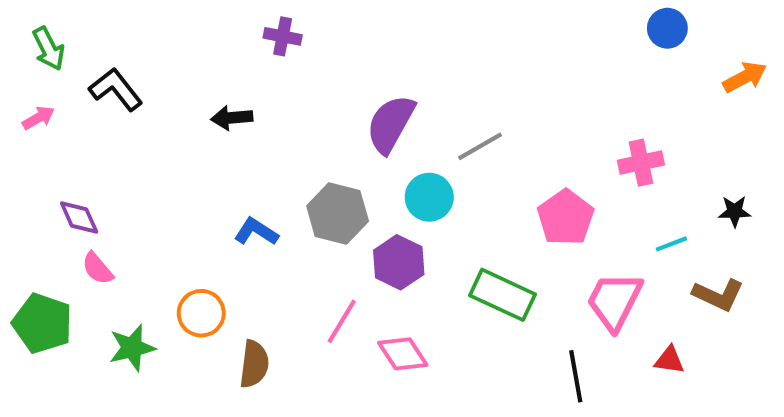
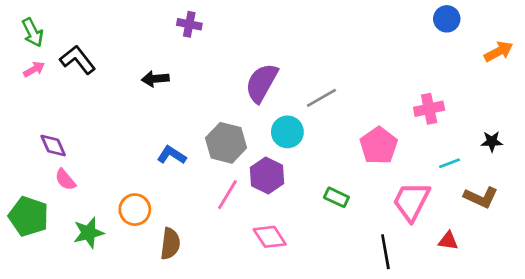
pink arrow: (38, 118) -> (34, 69), moved
green rectangle: (502, 295) -> (336, 197), size x0.6
pink line: (342, 321) -> (227, 195), moved

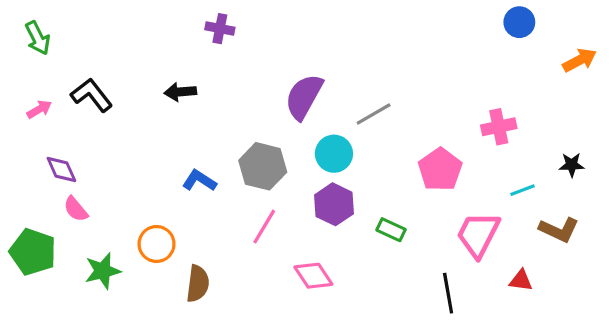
black L-shape: (78, 60) -> (92, 95), moved
pink arrow: (34, 69) -> (39, 109), moved
purple hexagon: (267, 176) -> (334, 204), moved

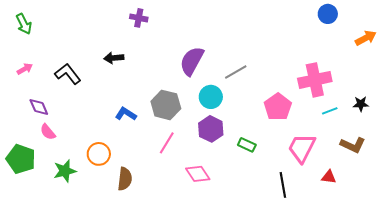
black L-shape: (92, 95) -> (68, 74), moved
pink cross: (499, 127) -> (315, 80), size x1.5
cyan line: (522, 190) -> (330, 111), moved

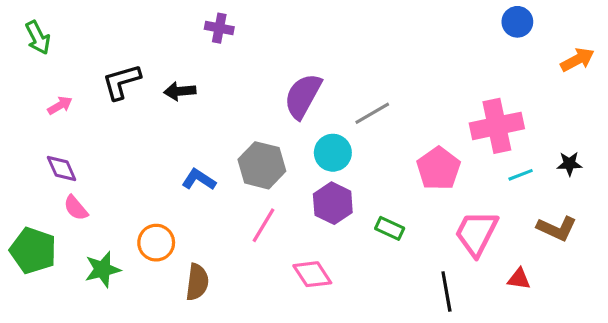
pink arrow: (25, 69) -> (60, 105), moved
black L-shape: (68, 74) -> (121, 82), moved, turned -68

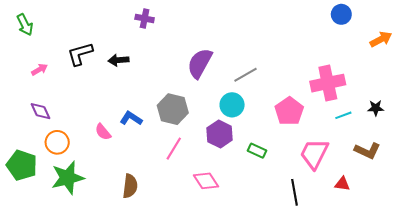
cyan circle: (333, 153) -> (232, 105), moved
pink semicircle: (76, 208) -> (103, 132), moved
orange circle: (156, 243) -> (57, 142), moved
green star: (103, 269) -> (68, 178), size x1.4

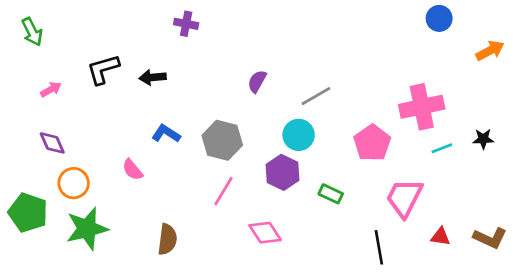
purple semicircle: (200, 63) -> (257, 81), size x0.6
blue L-shape: (131, 118) -> (166, 134), moved
brown L-shape: (367, 151) -> (490, 238), moved

